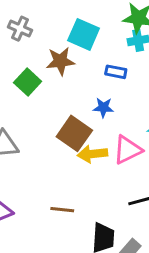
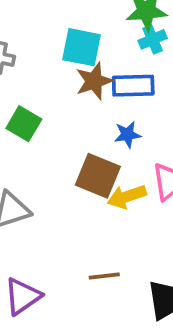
brown star: (60, 61) -> (94, 81), moved
blue rectangle: (116, 72) -> (133, 86), size x1.5

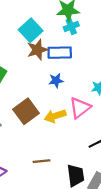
cyan square: (82, 47) -> (31, 30), turned 35
brown square: (98, 176) -> (26, 111), moved, turned 30

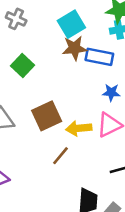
blue star: (56, 81) -> (111, 92), moved
brown line: (41, 161) -> (61, 156), moved, turned -56

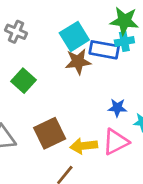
blue rectangle: (99, 57) -> (104, 50), moved

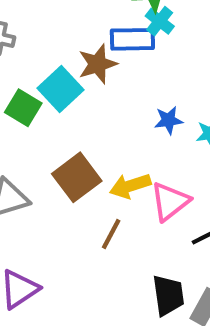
cyan square: (74, 36) -> (61, 89), moved
cyan cross: (124, 41) -> (160, 21), turned -30
pink triangle: (116, 142) -> (170, 201), moved

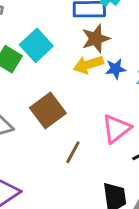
brown star: (98, 64) -> (96, 39), moved
yellow arrow: (130, 186) -> (88, 65), moved

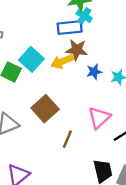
brown star: (96, 39) -> (77, 50), turned 30
yellow arrow: (88, 65) -> (62, 62), moved

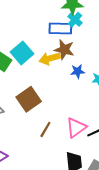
pink triangle: (99, 118) -> (76, 127), moved

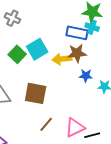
cyan cross: (75, 20) -> (92, 27), turned -32
brown star: (64, 50) -> (77, 53), turned -30
brown square: (29, 99) -> (36, 93), turned 35

